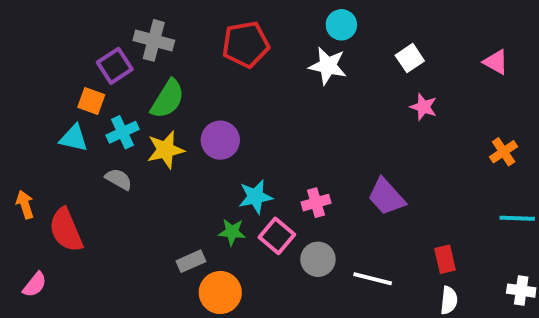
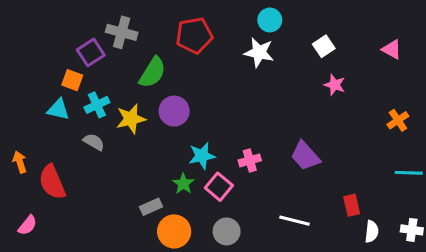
green semicircle: (168, 99) -> (152, 72), moved
green star: (232, 232) -> (183, 184), turned 30
gray circle: (318, 259) -> (227, 231), moved
white semicircle: (449, 300) -> (372, 231), moved

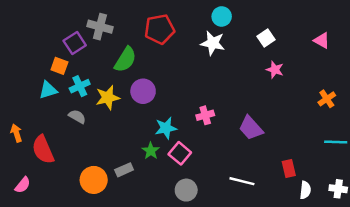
cyan triangle: (58, 110) -> (48, 90), turned -30
pink cross: (250, 160) -> (205, 115), moved
orange circle: (174, 231) -> (94, 180), moved

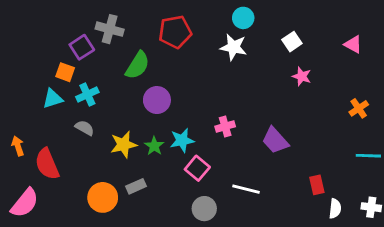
yellow star: (108, 98) -> (124, 145), moved
green star: (151, 151) -> (154, 146), moved
white line: (242, 181) -> (246, 189), moved
pink semicircle: (23, 185) -> (25, 203), size x1.6

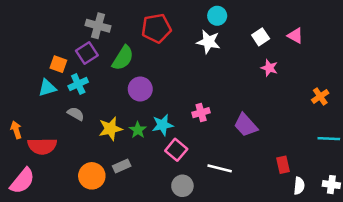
pink triangle: (353, 44) -> (295, 36), moved
purple square: (82, 47) -> (87, 53), moved
red semicircle: (47, 164) -> (42, 146), turned -68

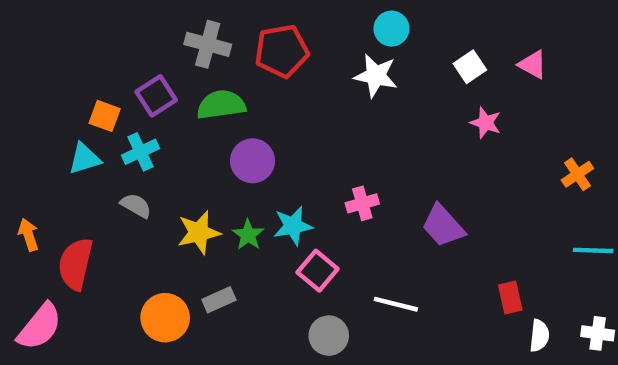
gray cross: (98, 26) -> (208, 44), moved
green semicircle: (123, 58) -> (221, 105), turned -130
red semicircle: (42, 146) -> (75, 264), turned 104

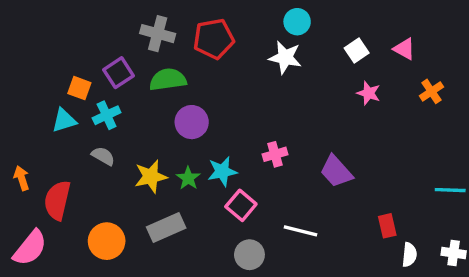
orange cross: (577, 174) -> (431, 91), moved
gray rectangle: (219, 300) -> (166, 227), size x1.5
orange circle: (165, 318) -> (107, 241), moved

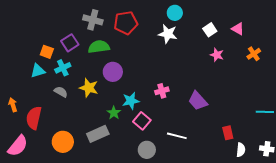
yellow star: (151, 176) -> (89, 88), moved, turned 30
green star: (188, 178) -> (114, 113), moved

